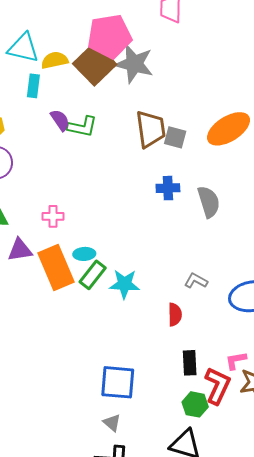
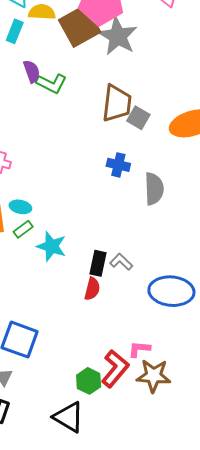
green rectangle: (93, 275) -> (23, 229), size x0.7
black rectangle: (190, 363) -> (98, 263), moved

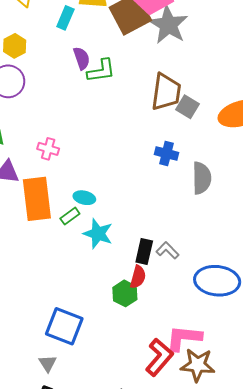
green L-shape: (51, 83) -> (101, 71), turned -36
cyan ellipse: (20, 207) -> (84, 198), moved
pink L-shape: (139, 349) -> (184, 338), size x1.6
green hexagon: (89, 381) -> (125, 293), moved

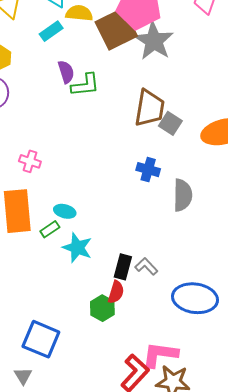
cyan rectangle: (65, 18) -> (51, 31), turned 30

